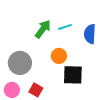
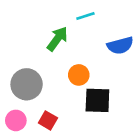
cyan line: (65, 27) -> (85, 16), moved
blue semicircle: (90, 34) -> (120, 45), turned -108

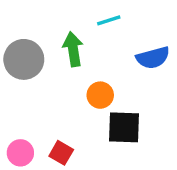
green arrow: (57, 39) -> (73, 49), turned -45
gray circle: (27, 84) -> (24, 59), moved

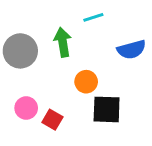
pink circle: (20, 153) -> (26, 108), moved
red square: (61, 153) -> (52, 120), moved

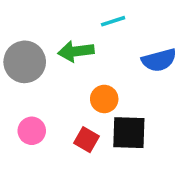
green arrow: (63, 42) -> (76, 51), turned -88
red square: (52, 120) -> (87, 140), moved

